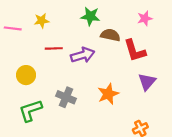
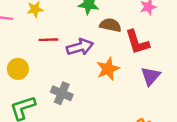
orange star: (108, 94) -> (108, 69), moved

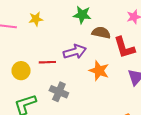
red line: (48, 40) -> (47, 62), moved
orange star: (108, 69) -> (99, 71), turned -30

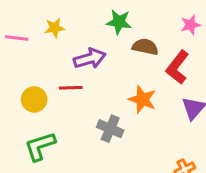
red L-shape: (124, 47) -> (177, 67), turned 55
purple arrow: (75, 52) -> (90, 58), moved
gray cross: (59, 92) -> (110, 129), moved

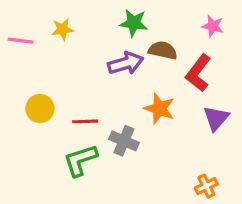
pink star: (191, 25) -> (213, 26), turned 30
purple arrow: (90, 58) -> (126, 63), moved
red line: (71, 88) -> (85, 121), moved
green L-shape: (40, 146) -> (80, 160), moved

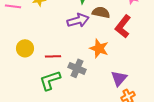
purple triangle: (216, 118) -> (119, 78), moved

